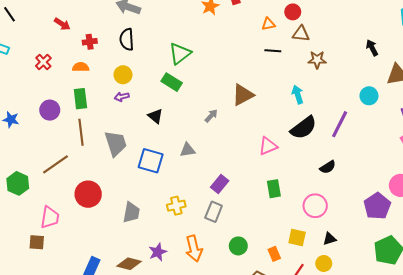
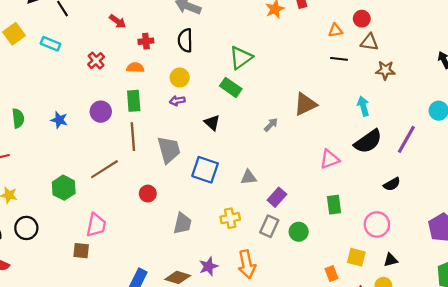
gray triangle: (188, 150) -> (249, 177), moved
red circle: (88, 194) -> (148, 194), moved, size x0.6
green circle: (238, 246) -> (299, 232), moved

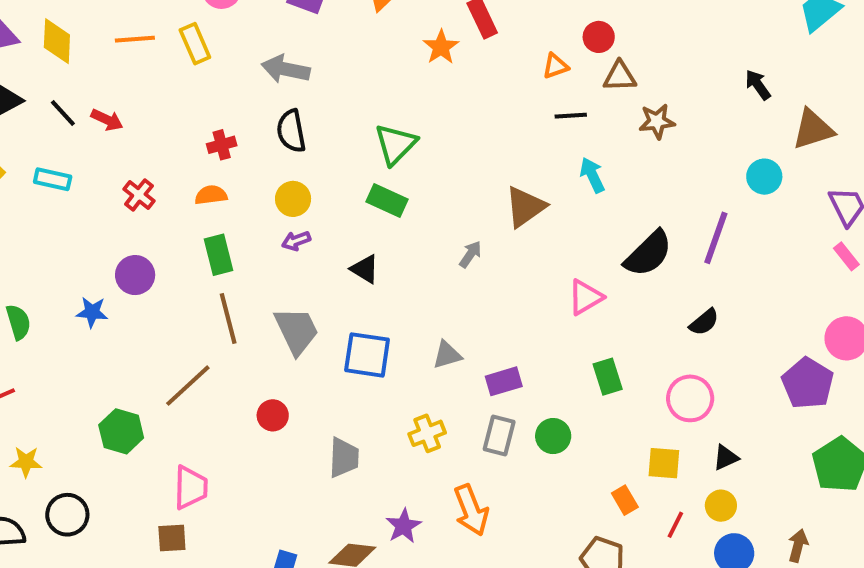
red arrow: (118, 21) -> (107, 120), moved
cyan arrow: (363, 106) -> (592, 175), moved
purple circle: (101, 112) -> (135, 275), moved
purple rectangle: (277, 197) -> (504, 381), turned 42

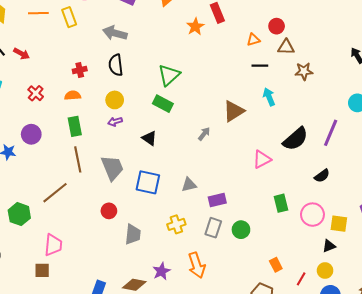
green rectangle: (608, 377) -> (281, 203), moved
red circle: (273, 415) -> (109, 211), moved
yellow square: (664, 463) -> (339, 224), moved

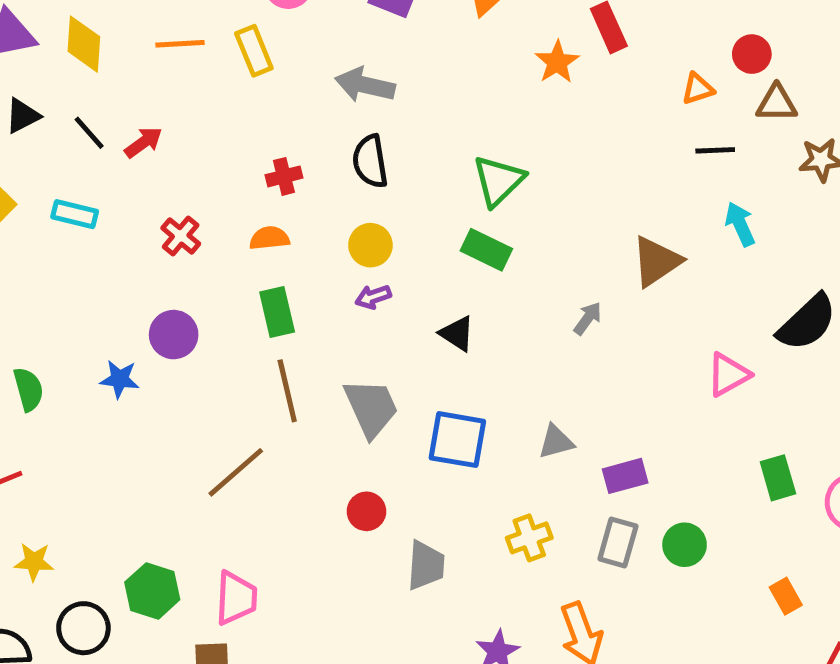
red arrow: (22, 54) -> (143, 142), turned -63
green hexagon: (19, 214) -> (152, 591), moved
orange rectangle: (276, 265) -> (786, 596), moved

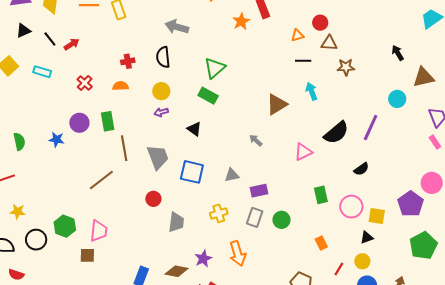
gray arrow: (365, 85) -> (177, 27), moved
green rectangle: (277, 312) -> (108, 121), moved
gray arrow: (588, 318) -> (256, 140), moved, turned -88

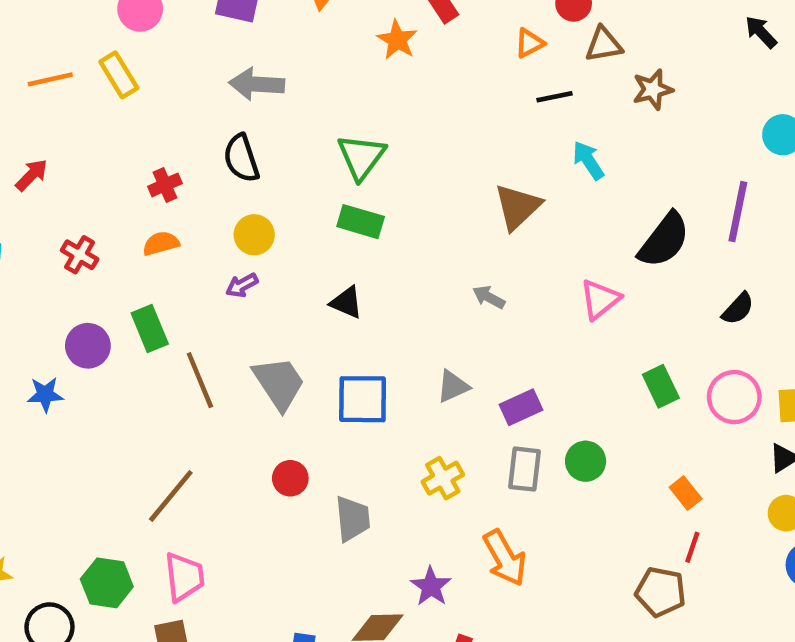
purple arrow: (161, 112) -> (242, 285), moved
brown line: (101, 180) -> (171, 496), moved
red line: (339, 269) -> (692, 547), moved

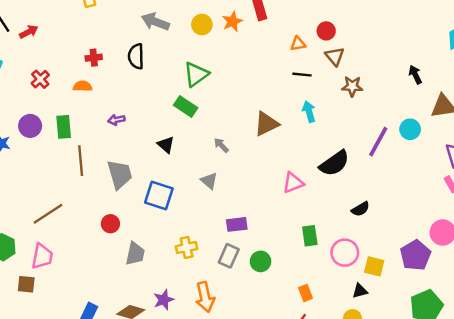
brown triangle: (604, 45) -> (335, 56), turned 42
purple line: (738, 212) -> (378, 142), moved
yellow circle: (254, 235) -> (202, 25), moved
gray arrow: (489, 297) -> (221, 145), moved
gray triangle: (453, 386) -> (209, 181), moved, turned 48

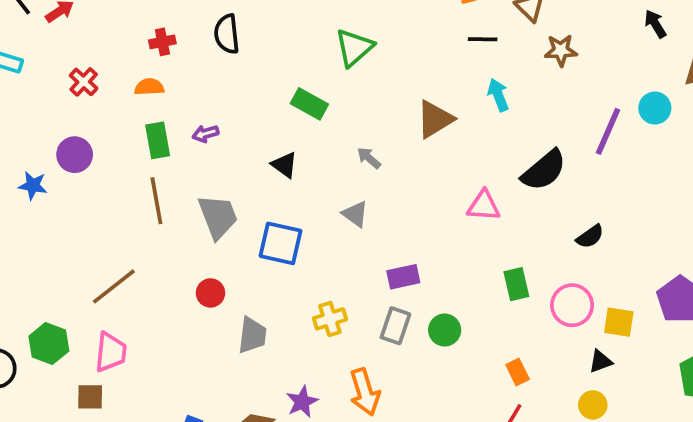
green triangle: (196, 74) -> (354, 48), moved
green rectangle: (64, 127) -> (158, 140), moved
pink triangle: (293, 183) -> (484, 206), turned 30

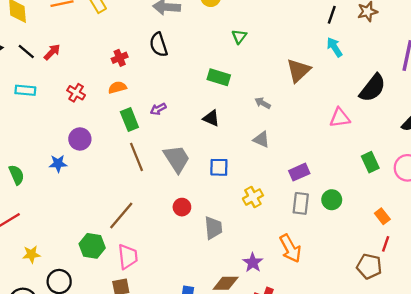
black line: (483, 39) -> (332, 15), moved, turned -60
green triangle: (354, 48) -> (239, 37), size x0.6
blue square: (281, 243) -> (219, 167), size x0.7
yellow cross: (330, 319) -> (253, 197), moved
green hexagon: (49, 344) -> (92, 246), moved

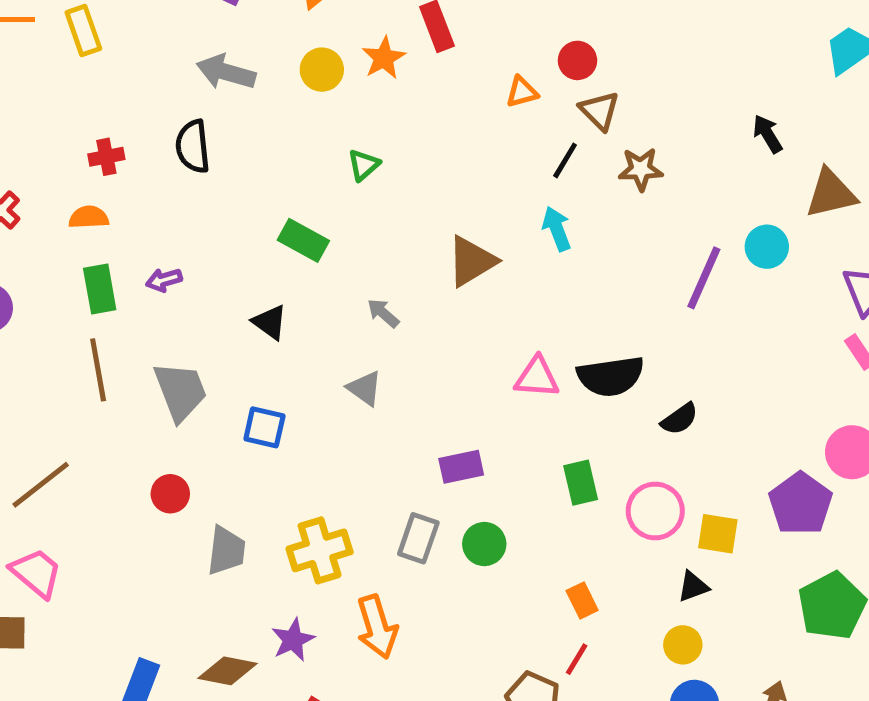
black semicircle: (373, 88) -> (611, 376), moved, turned 32
purple rectangle: (299, 172) -> (461, 467), moved
yellow cross: (253, 197) -> (320, 550), moved, size x1.4
pink trapezoid: (128, 257) -> (36, 573), turned -56

